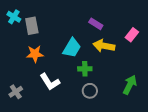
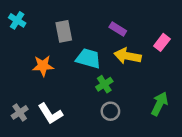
gray rectangle: (32, 26) -> (64, 31), moved
cyan trapezoid: (72, 48) -> (88, 58), turned -105
green cross: (85, 69) -> (104, 84), turned -32
white L-shape: (50, 82) -> (50, 114), moved

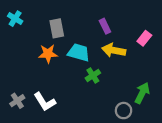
purple rectangle: (118, 29) -> (105, 26), turned 32
orange star: (43, 66) -> (48, 54), moved
gray circle: (110, 111) -> (124, 111), moved

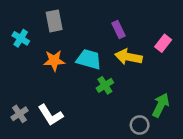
cyan cross: (15, 19) -> (21, 38), moved
gray rectangle: (57, 28) -> (54, 21), moved

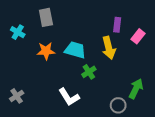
purple rectangle: (119, 30) -> (117, 25), moved, turned 32
yellow arrow: (128, 57) -> (109, 48), turned -115
white L-shape: (50, 115) -> (69, 97), moved

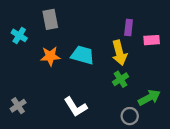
pink rectangle: (138, 36) -> (152, 40), turned 48
green cross: (89, 72) -> (120, 79), moved
green arrow: (136, 89) -> (149, 98), turned 36

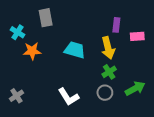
orange star: (50, 56) -> (32, 51), moved
gray circle: (130, 116) -> (105, 93), moved

